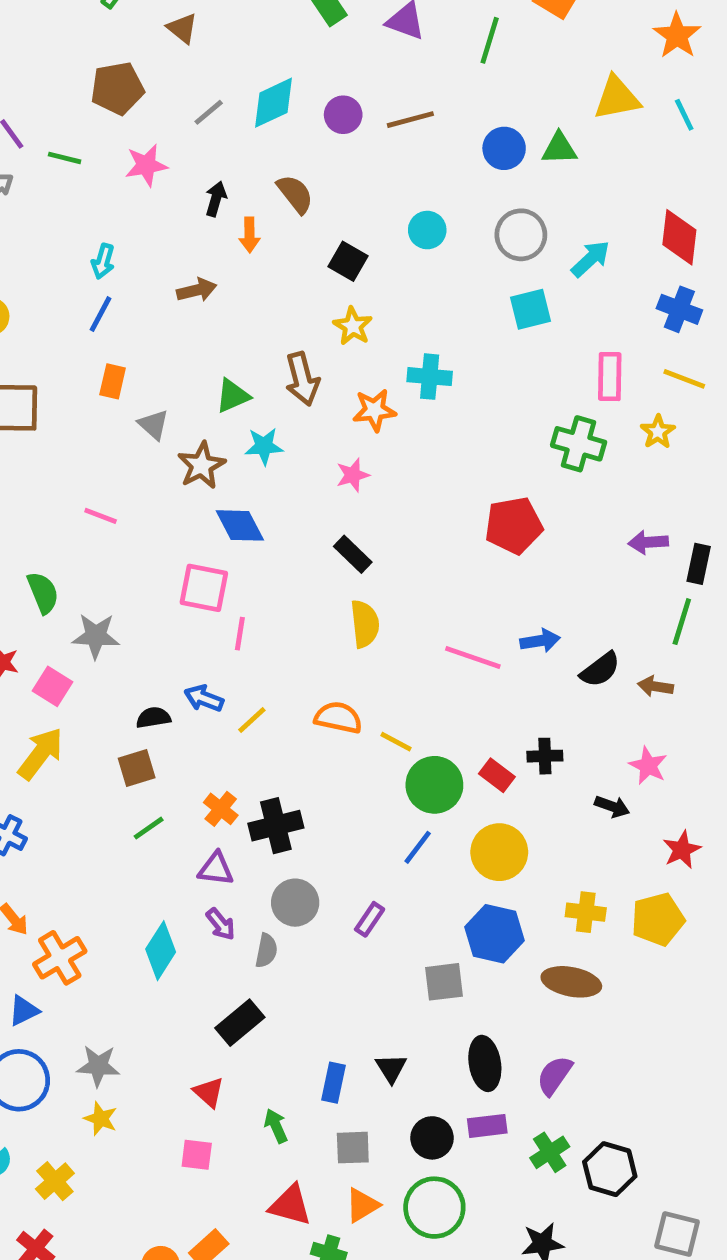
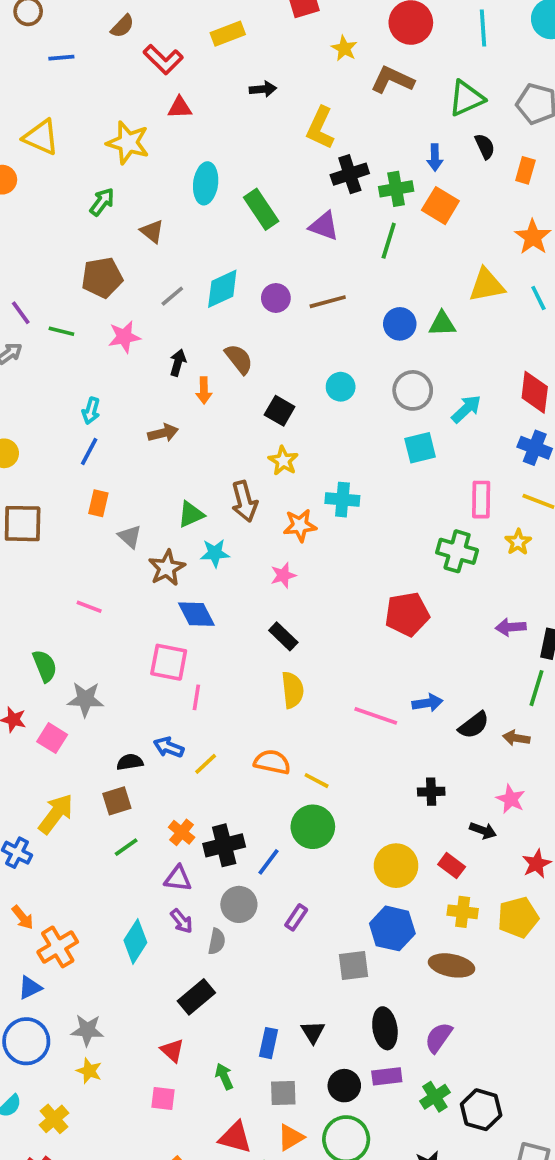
yellow arrow: (41, 754) -> (56, 814), moved
red rectangle: (497, 775) -> (452, 866), moved
green circle: (434, 785) -> (313, 827), moved
blue line: (418, 847) -> (268, 862), moved

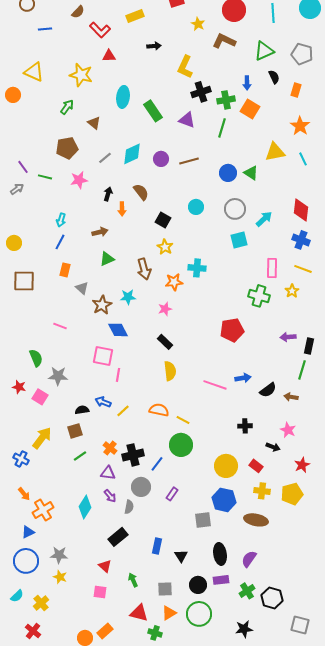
green triangle: (442, 324) -> (251, 173), turned 35
green triangle: (191, 514) -> (107, 259), moved
blue rectangle: (268, 1043) -> (157, 546), moved

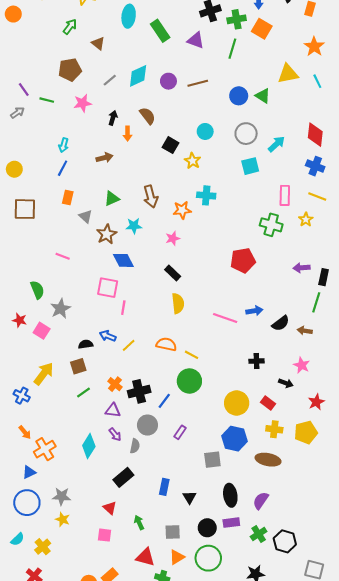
yellow star: (165, 247) -> (193, 161), moved
green triangle: (107, 259) -> (112, 199), moved
gray star: (58, 376) -> (60, 309), turned -30

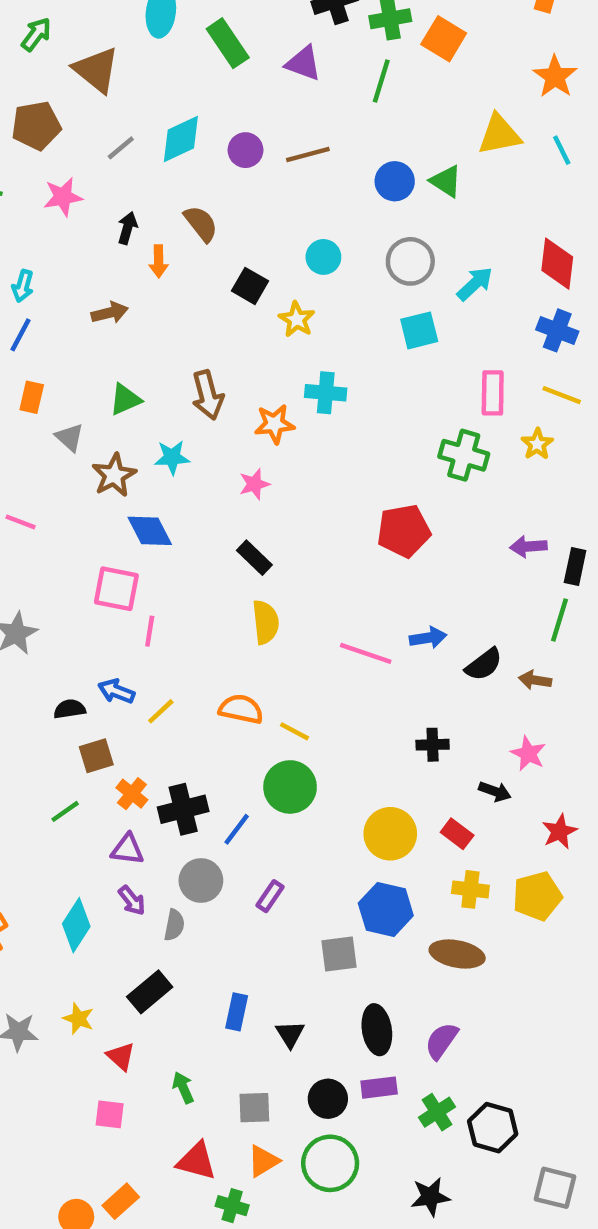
brown triangle: (98, 43) -> (96, 70), size x1.6
brown square: (78, 366) -> (96, 756), moved
yellow star: (63, 519) -> (78, 1019), moved

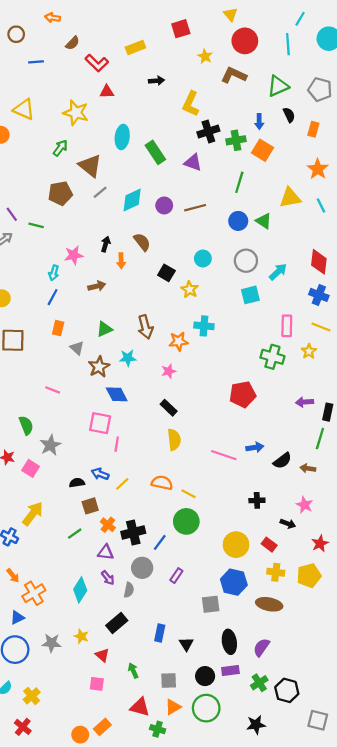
green line: (381, 81) -> (239, 182), moved
gray line: (121, 148) -> (100, 192), moved
pink star: (63, 197) -> (74, 255), moved

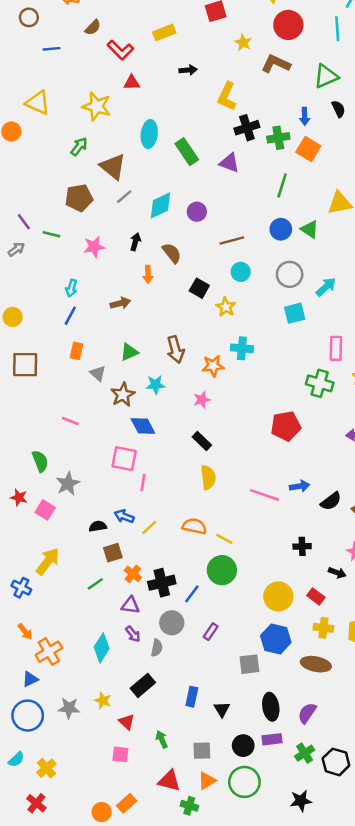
brown line: (195, 208) -> (232, 241), moved
black arrow: (106, 244) -> (135, 242), moved
pink star: (74, 255) -> (94, 247), moved

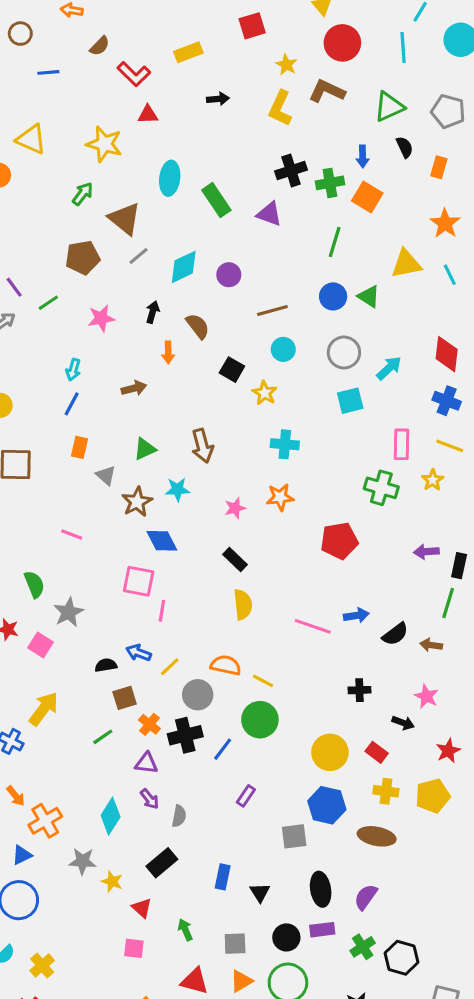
yellow L-shape: (227, 96) -> (280, 108), moved
green line: (51, 234) -> (48, 303), turned -48
orange star: (213, 366) -> (280, 497), moved
gray circle: (172, 623) -> (198, 695), moved
gray star: (69, 708) -> (83, 861), moved

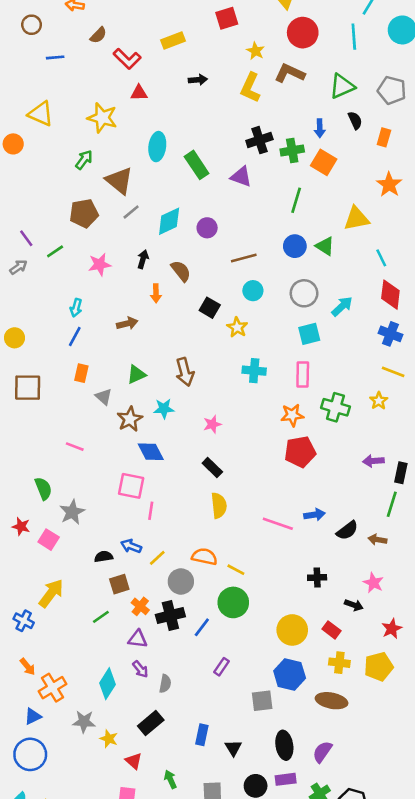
cyan line: (450, 275) -> (381, 258), moved
pink rectangle: (402, 444) -> (303, 375), moved
orange star: (280, 497) -> (292, 415), moved

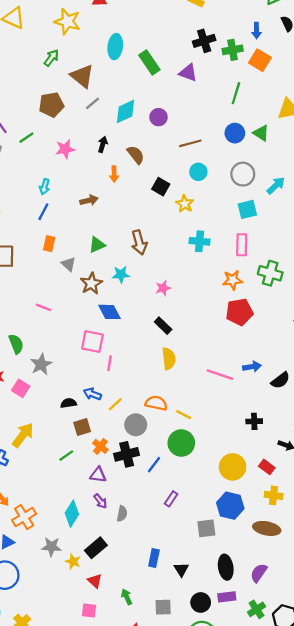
black rectangle: (151, 723) -> (96, 548), moved

